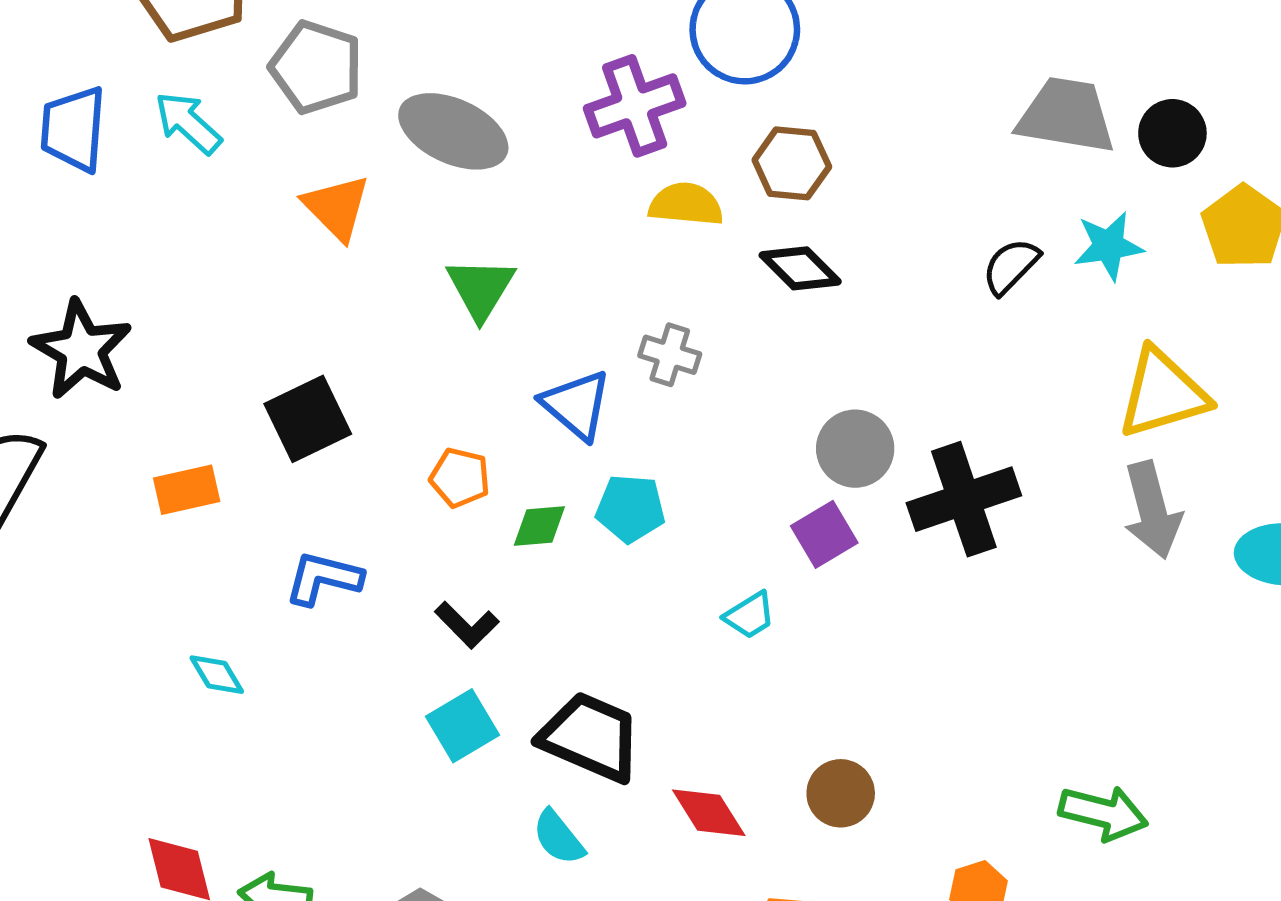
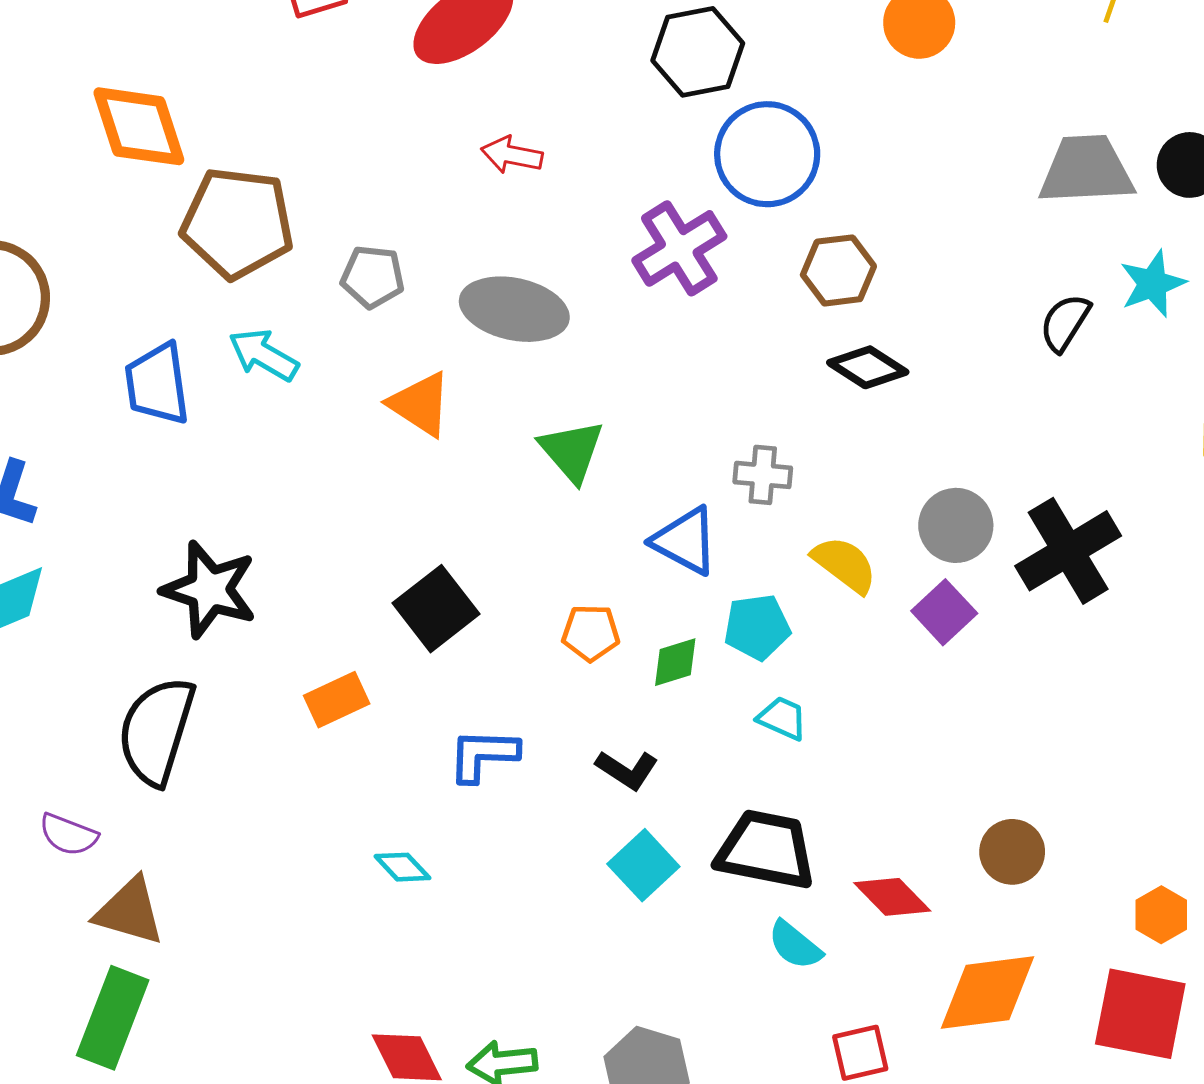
gray pentagon: (316, 67) -> (373, 277), size x0.7
yellow semicircle: (686, 204) -> (845, 564), moved, turned 44
cyan trapezoid: (750, 615) -> (782, 718), moved, turned -112
cyan semicircle: (558, 837) -> (795, 945), moved

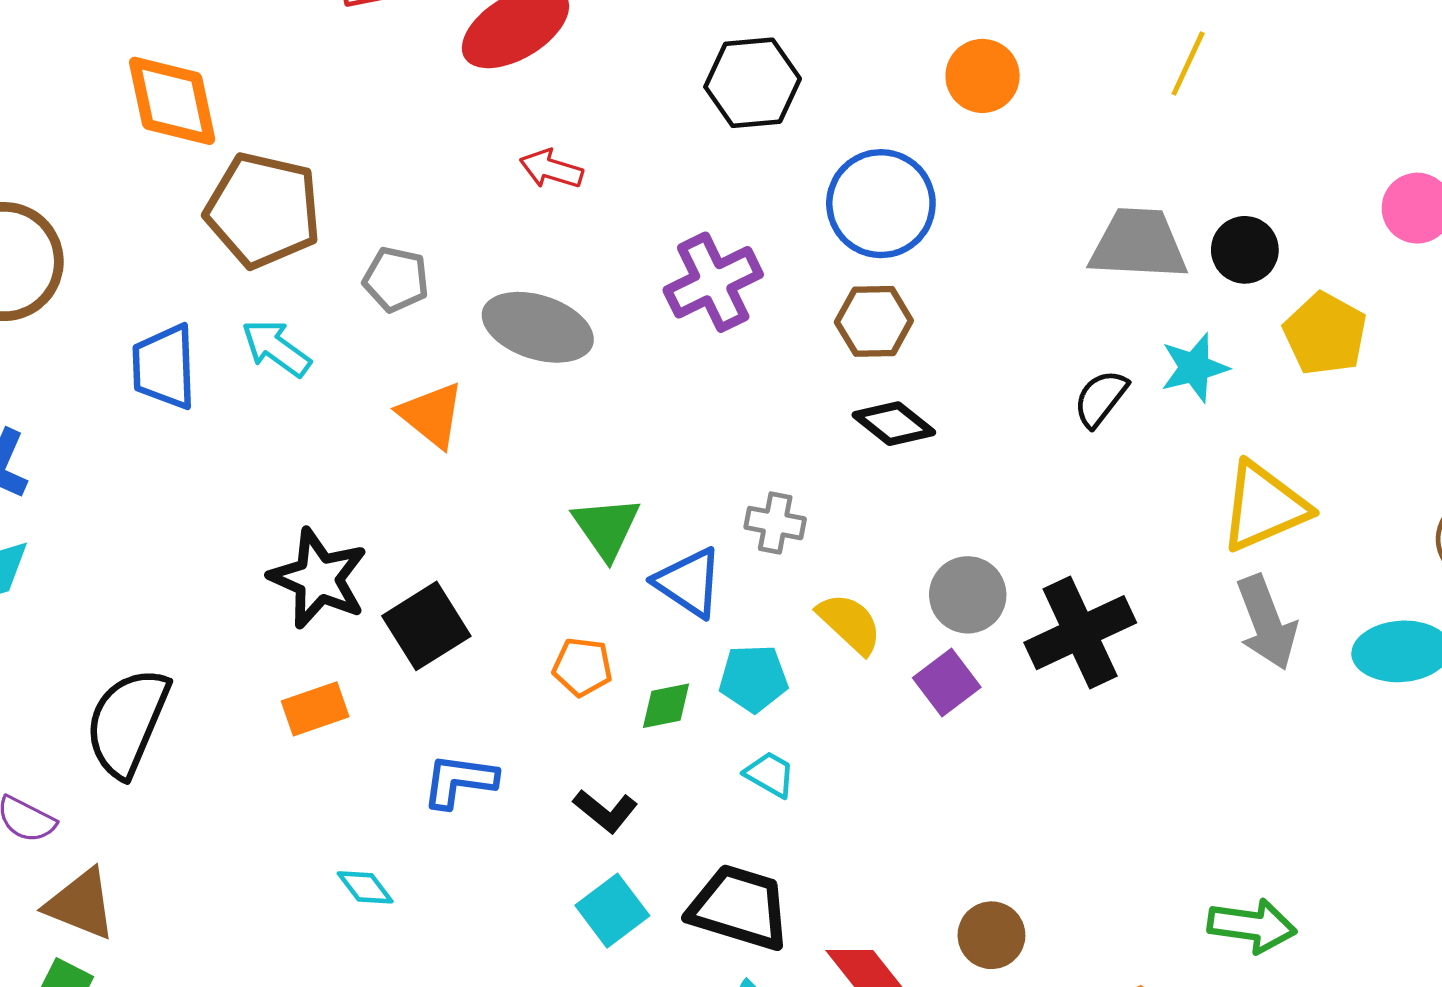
blue circle: (767, 154) -> (881, 204), moved
green triangle: (572, 451) -> (606, 528), moved
black star: (209, 590) -> (318, 578), moved

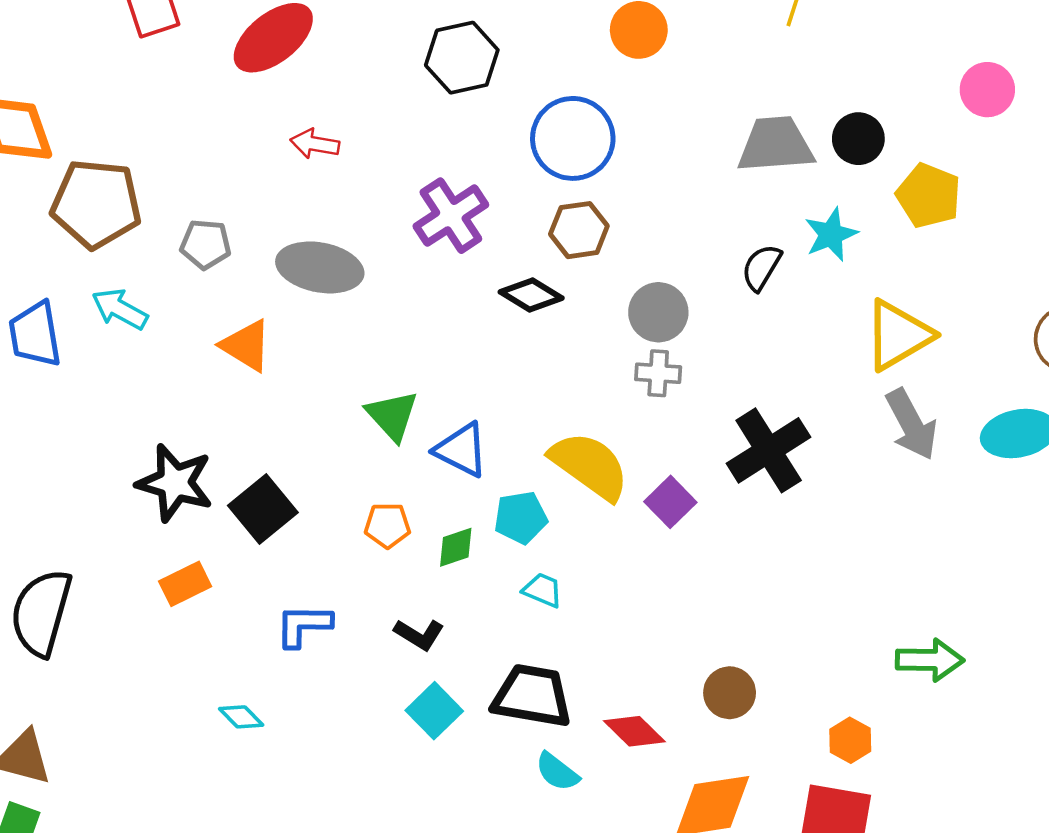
black diamond: (894, 424) -> (531, 295), moved
gray cross: (775, 523) -> (658, 373), moved
gray circle: (968, 595) -> (658, 312), moved
yellow semicircle: (850, 623) -> (590, 466), size x1.5

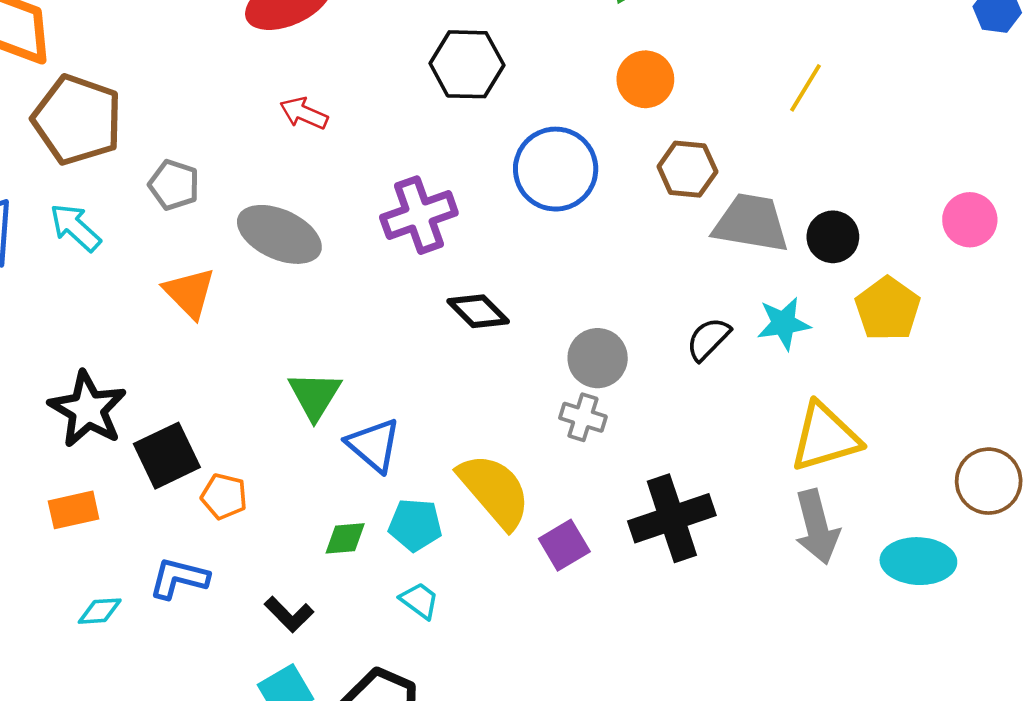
brown hexagon: (579, 230) -> (687, 169), moved
orange pentagon: (387, 525) -> (224, 496), moved
cyan diamond: (241, 717) -> (100, 611), moved, turned -63

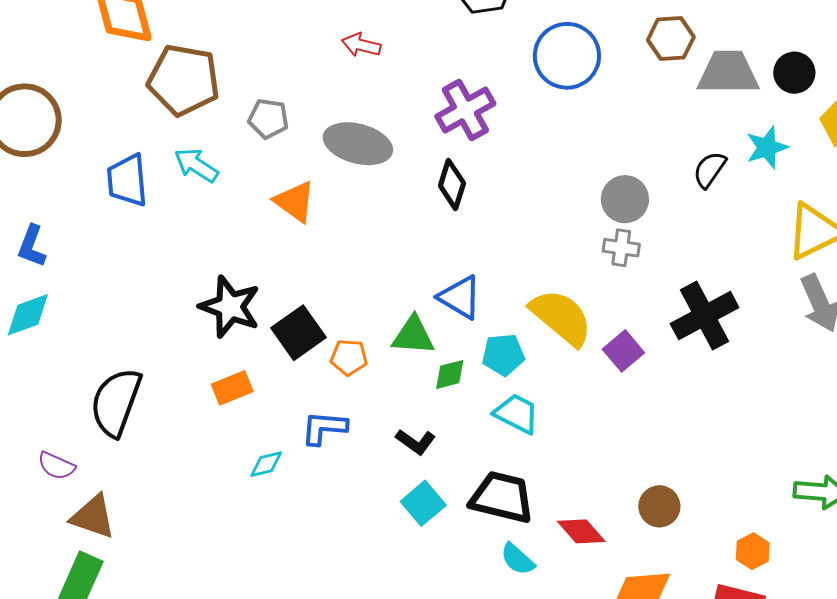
black diamond: (478, 311) -> (452, 185), moved, turned 72
green triangle: (315, 395) -> (413, 336), moved, turned -48
cyan trapezoid: (419, 601) -> (517, 414), size x1.4

